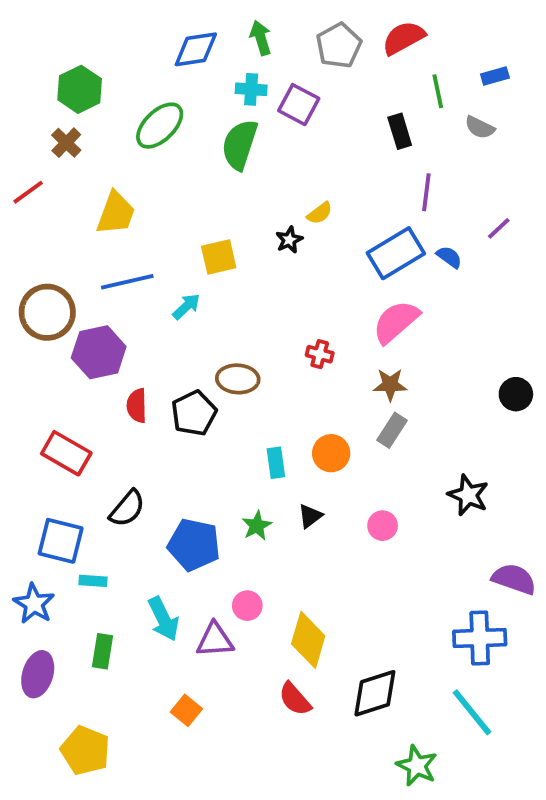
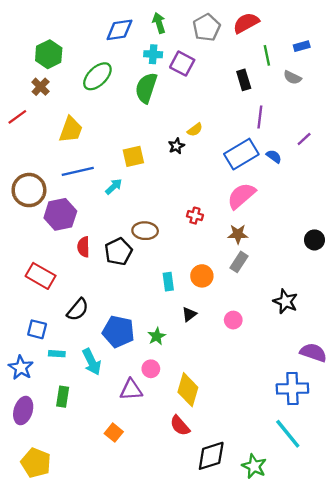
green star: (257, 526) -> (157, 336), moved
blue square: (61, 541) -> (37, 329), size x0.7
cyan arrow: (163, 619) -> (92, 362), moved
black diamond: (375, 693) -> (211, 456), moved
yellow pentagon: (85, 750) -> (36, 463), moved

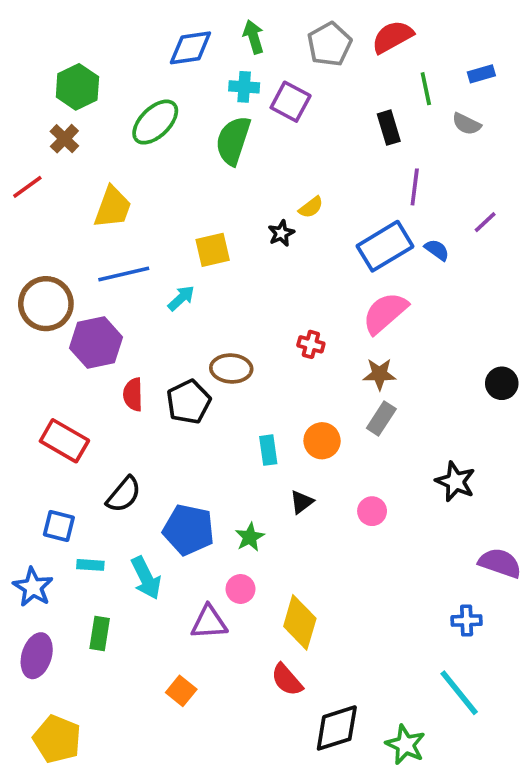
blue cross: (292, 388) -> (467, 620), size x0.6

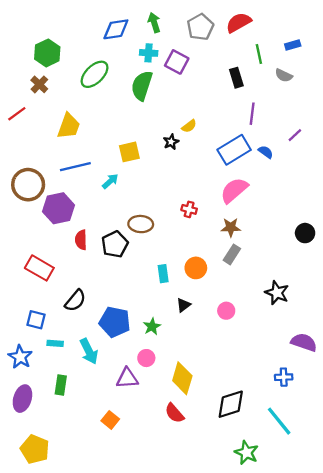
black diamond: (337, 728) -> (231, 404), moved

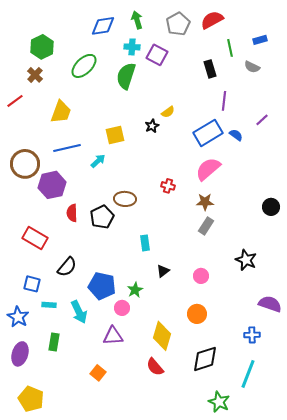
orange circle: (196, 268) -> (197, 314), moved
pink circle: (146, 358) -> (122, 308), moved
cyan line: (279, 421) -> (248, 374), turned 60

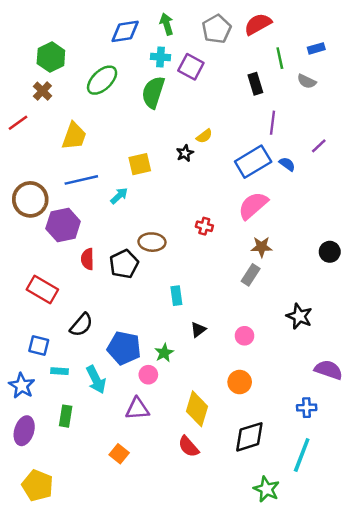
brown star: (205, 202) -> (262, 247), moved

